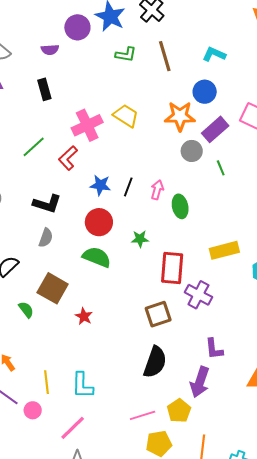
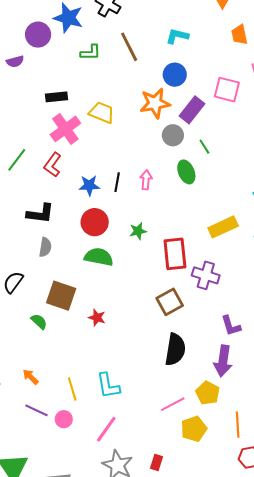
black rectangle: (44, 89) -> (57, 97), moved, turned -70
green ellipse: (180, 206) -> (186, 172), moved

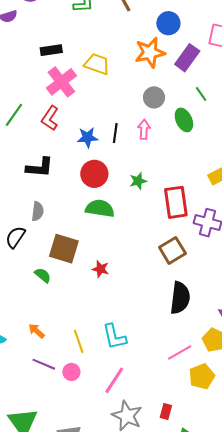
gray circle: (173, 135) -> (154, 97), moved
gray semicircle: (45, 247) -> (38, 211), moved

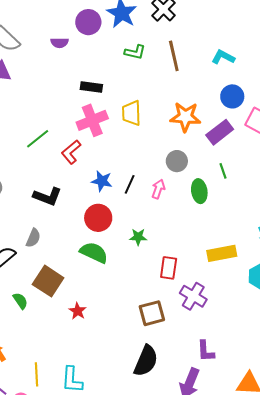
blue circle: (168, 23) -> (232, 96), moved
yellow trapezoid: (97, 64) -> (131, 113), turned -128
red rectangle: (176, 202) -> (169, 268), size x0.7

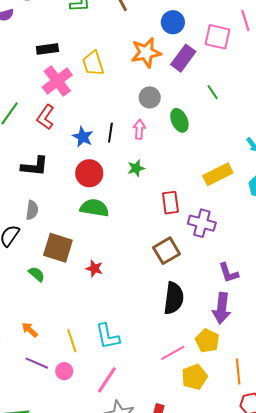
blue circle: (232, 96) -> (173, 22), moved
green line: (223, 171) -> (213, 92), moved
blue star: (102, 181) -> (83, 137), turned 30
green star: (138, 237) -> (136, 168), moved

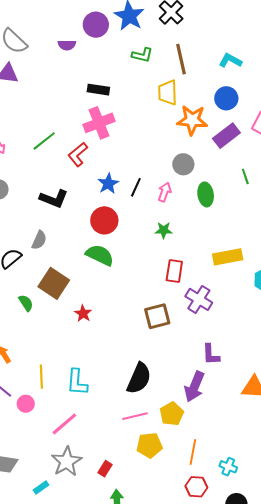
yellow trapezoid: (93, 63) -> (168, 93), moved
green star: (136, 168) -> (164, 230), moved
black semicircle: (174, 298) -> (139, 378), moved

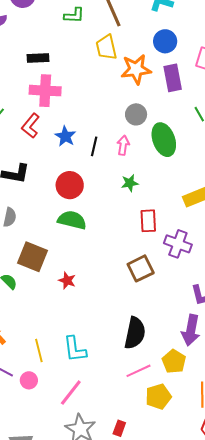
pink cross: (99, 123) -> (45, 91), turned 36
purple rectangle: (226, 136) -> (173, 78), turned -52
blue star: (108, 184) -> (65, 136), moved
green ellipse: (206, 194) -> (164, 140), size x1.4

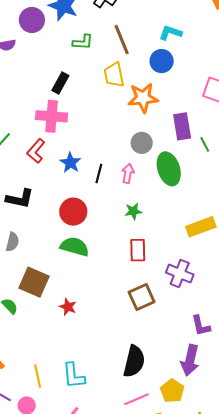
blue circle: (165, 41) -> (162, 61), moved
black rectangle: (38, 58) -> (60, 83), moved, turned -60
purple rectangle: (173, 78) -> (182, 126), moved
red rectangle: (148, 221) -> (138, 250), moved

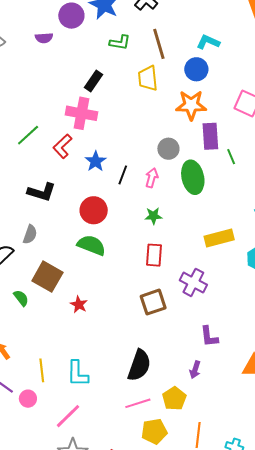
orange star: (143, 98) -> (191, 105), moved
purple arrow: (190, 360) -> (195, 370), size x0.6

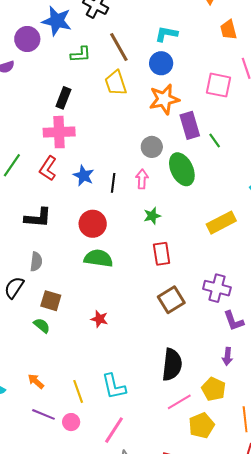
brown square: (47, 277) -> (51, 301), moved, size x0.7
purple cross: (193, 282) -> (217, 288), moved

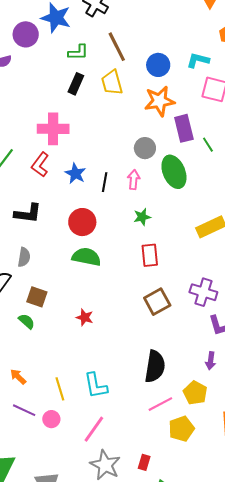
cyan L-shape: (166, 34) -> (198, 60), moved
black rectangle: (63, 98) -> (76, 84), moved

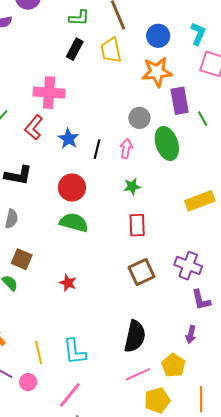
cyan L-shape: (198, 60) -> (198, 34), turned 95

